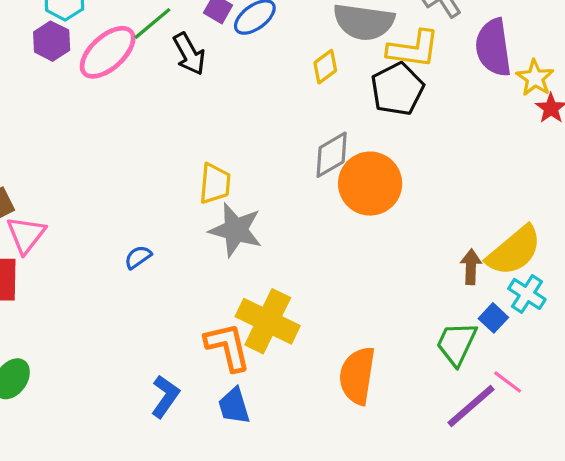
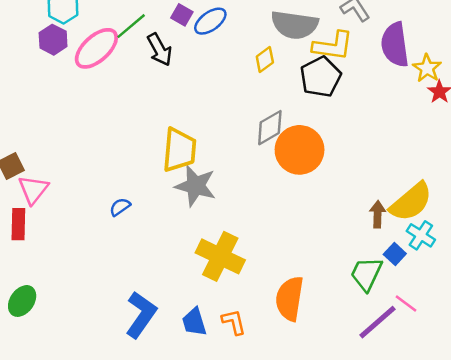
yellow trapezoid: (215, 184) -> (179, 150), size x1.4
orange L-shape: (228, 347) -> (234, 322), moved, size x0.7
blue L-shape: (165, 396) -> (141, 315), size x1.4

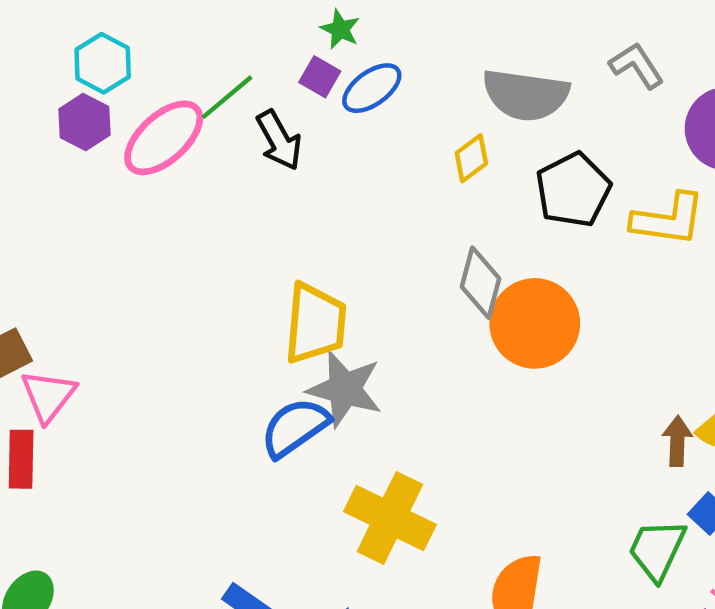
yellow L-shape: (333, 46) -> (668, 219), moved
gray diamond: (270, 128) -> (480, 283), turned -45
blue semicircle: (120, 207) -> (295, 428), moved, size x1.8

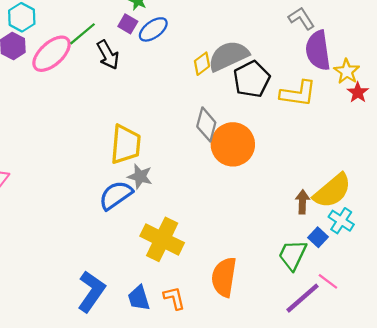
gray L-shape: (637, 65) -> (301, 18), moved
gray semicircle: (526, 95) -> (228, 56), moved, turned 147
gray star: (345, 389) -> (140, 176), size x0.7

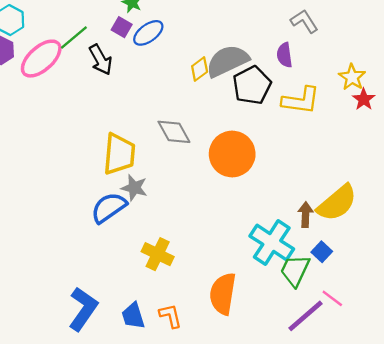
purple semicircle: (318, 50) -> (285, 55), moved, size x0.6
gray diamond: (206, 124) -> (174, 132), moved, turned -44
cyan cross: (341, 221) -> (272, 242), moved, size x1.6
yellow cross: (162, 239) -> (158, 254), size x0.7

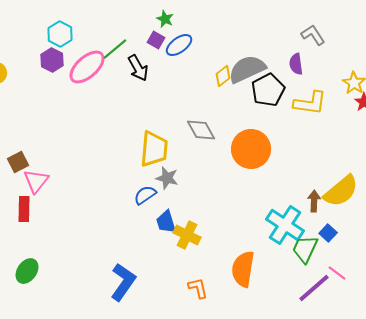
blue semicircle: (109, 208) -> (145, 195), size x0.7
blue trapezoid: (133, 316) -> (166, 222), moved

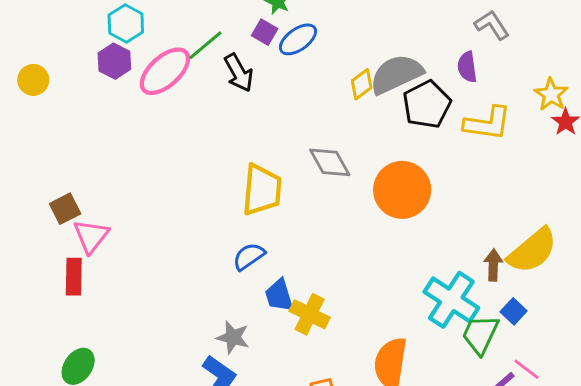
gray star: (167, 178) -> (233, 337), moved

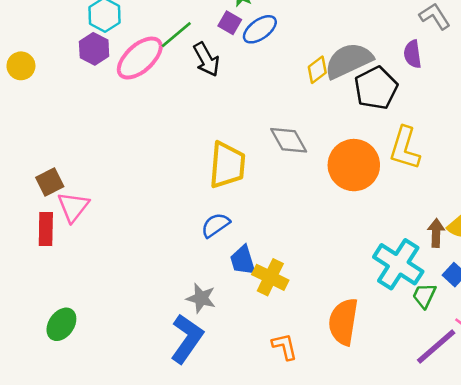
yellow L-shape: (487, 123) -> (405, 148), moved, turned 99
red rectangle: (74, 277) -> (46, 229), moved
green trapezoid: (480, 335) -> (424, 296), size x0.7

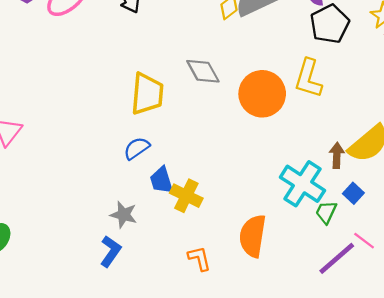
black pentagon: (376, 88) -> (330, 24), moved
blue L-shape: (187, 339) -> (111, 251), size x0.7

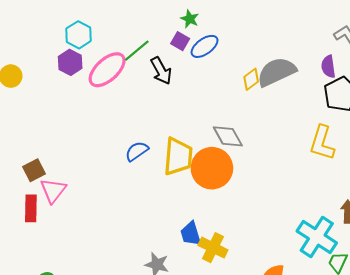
orange circle: (262, 94) -> (212, 168), moved
blue semicircle: (137, 148) -> (137, 151), moved

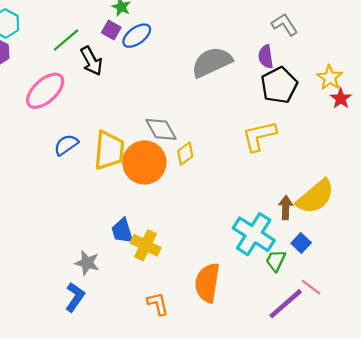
pink ellipse: (107, 70) -> (45, 91), moved
yellow diamond: (251, 79) -> (185, 154), moved
yellow L-shape: (322, 143) -> (259, 136), turned 60

